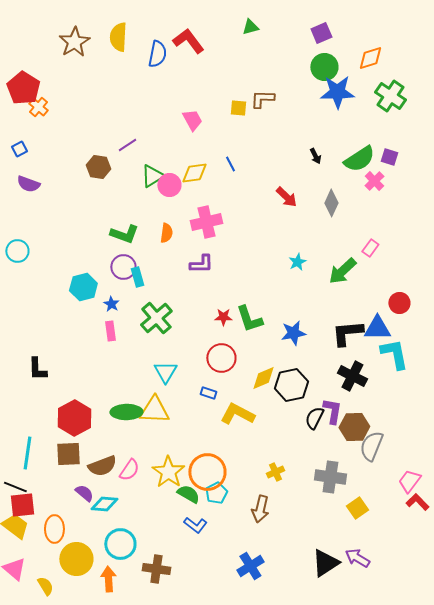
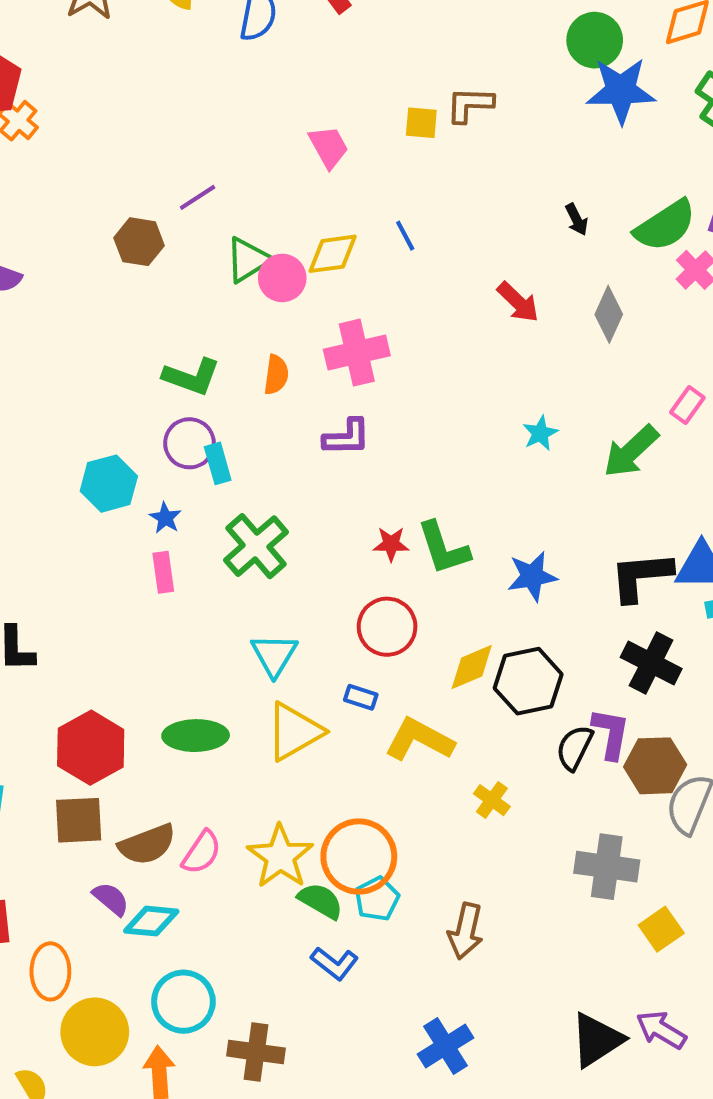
yellow triangle: (154, 410) -> (294, 732), moved, turned -32
yellow cross: (275, 472) -> (492, 800), moved, turned -30

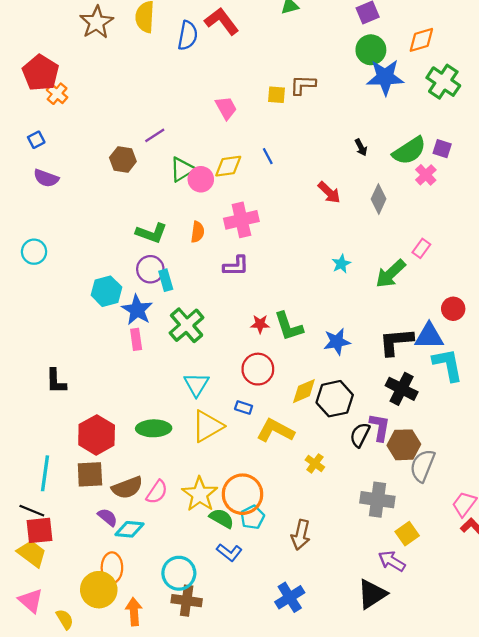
blue star: (165, 518) -> (137, 310), size x1.8
orange ellipse: (50, 971) -> (112, 568), moved
cyan circle: (183, 1002) -> (179, 573), moved
purple arrow: (661, 1030) -> (392, 561), moved

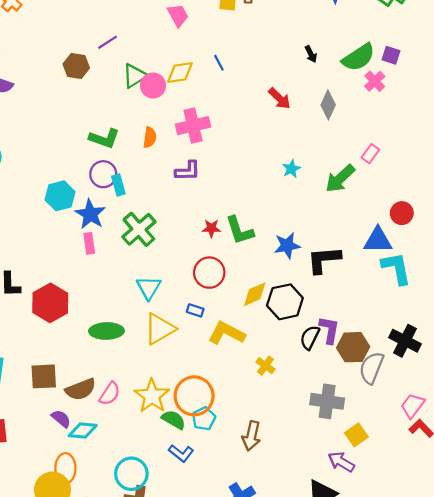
black L-shape: (396, 342) -> (324, 260), moved
black cross: (402, 389) -> (405, 341), moved
red hexagon: (97, 435) -> (50, 303), moved

